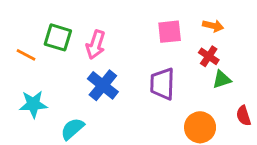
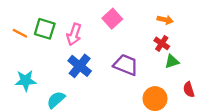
pink square: (170, 32) -> (112, 19), moved, turned -36
orange line: (26, 55) -> (20, 33), moved
purple trapezoid: (162, 84) -> (126, 65), turned 110

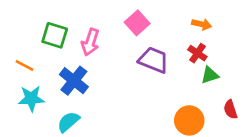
orange line: (20, 33) -> (24, 66), moved
purple trapezoid: (126, 65) -> (154, 60), moved
blue cross: (80, 66) -> (74, 81), moved

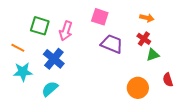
pink square: (137, 23) -> (100, 17), turned -30

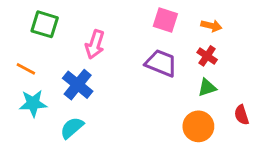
pink square: (100, 17) -> (165, 20), moved
green square: (40, 26) -> (45, 24), moved
green triangle: (153, 55) -> (207, 88), moved

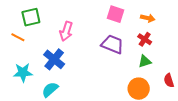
green square: (45, 24) -> (31, 17), turned -30
orange line: (26, 69) -> (18, 37), moved

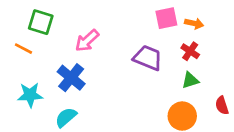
pink square: (115, 14) -> (166, 18), moved, turned -30
green square: (31, 17) -> (41, 22), turned 30
pink arrow: (66, 31) -> (87, 41), turned 30

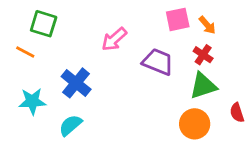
orange arrow: (194, 23) -> (207, 25), turned 36
pink arrow: (87, 41) -> (114, 39), moved
green triangle: (190, 80) -> (203, 86), size x1.5

